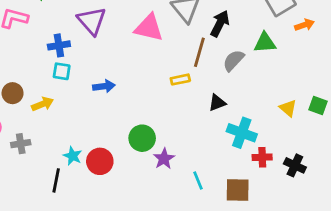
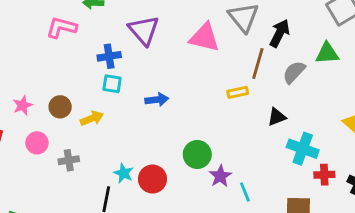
cyan line: (198, 180) -> (245, 192), moved

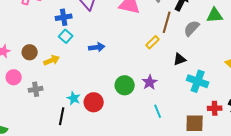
cyan square: (112, 84) -> (66, 36), turned 32
yellow rectangle: (238, 92) -> (153, 42), turned -32
red cross: (324, 175) -> (215, 108), moved
purple star: (220, 176) -> (150, 82), moved

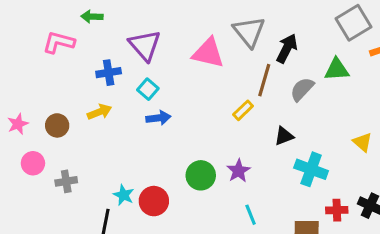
cyan square: (66, 36) -> (148, 89), moved
yellow arrow: (52, 60) -> (99, 112), moved

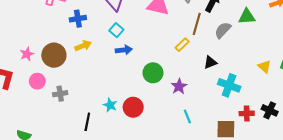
blue cross: (109, 73) -> (78, 19), moved
brown circle: (57, 125) -> (54, 55), size x1.5
green circle: (201, 175) -> (153, 73), moved
cyan star: (124, 195) -> (110, 105), moved
red circle: (154, 201) -> (133, 107), moved

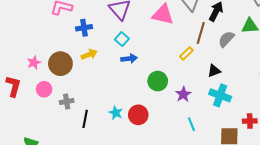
cyan cross: (229, 85) -> (220, 95), moved
black line: (87, 122) -> (85, 119), moved

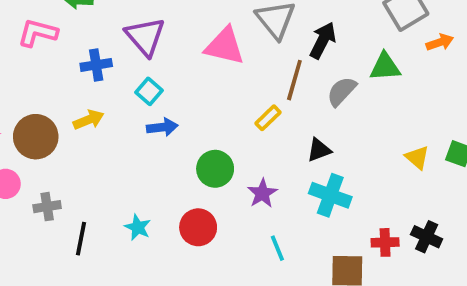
blue cross: (84, 28) -> (96, 65), moved
red circle: (138, 115) -> (198, 227), moved

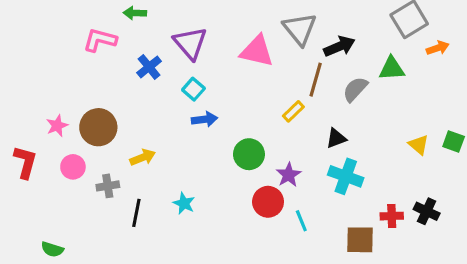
black arrow: (323, 40) -> (339, 46), turned 40
blue cross: (96, 65) -> (149, 67), turned -30
yellow arrow: (89, 120) -> (143, 157), moved
red circle: (198, 227) -> (268, 202), moved

